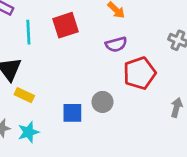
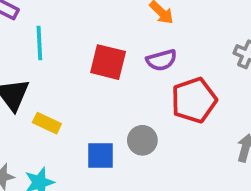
red square: (65, 25) -> (108, 62), moved, turned 32
yellow rectangle: (24, 95) -> (47, 123), moved

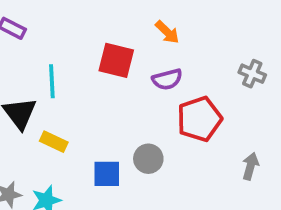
cyan line: (39, 43) -> (52, 81), moved
red square: (108, 62) -> (116, 60), moved

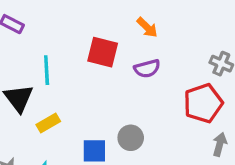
red pentagon: (199, 119) -> (203, 103), moved
yellow rectangle: (54, 142) -> (48, 123), turned -55

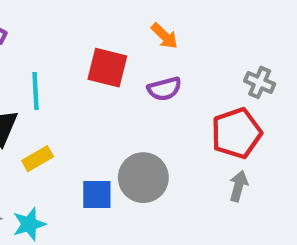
gray circle: (131, 138) -> (143, 178), size x1.5
gray arrow: (220, 144) -> (238, 186), moved

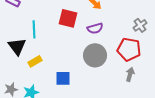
gray cross: (260, 82) -> (140, 25), turned 32
red pentagon: (236, 133) -> (129, 49), turned 30
gray circle: (143, 178) -> (95, 55), moved

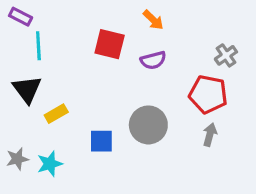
cyan line: (34, 29) -> (38, 46), moved
gray circle: (95, 55) -> (148, 125), moved

